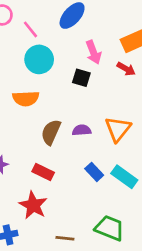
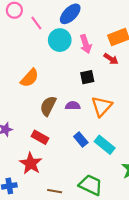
cyan circle: (39, 59) -> (60, 40), moved
black square: (81, 78) -> (87, 77), moved, turned -32
orange semicircle: (26, 98) -> (30, 78), turned -48

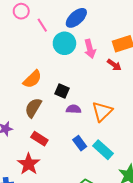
black square: (87, 77) -> (62, 91), moved, turned 32
brown semicircle: (48, 106) -> (33, 108), moved

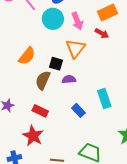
brown semicircle: (33, 108) -> (43, 80), moved
orange triangle: (102, 111) -> (75, 48), moved
cyan rectangle: (103, 150) -> (104, 98), moved, turned 36

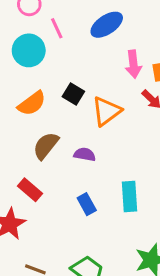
cyan circle: (53, 19) -> (29, 50), moved
pink arrow: (77, 21) -> (133, 64), moved
black square: (56, 64) -> (73, 94), moved

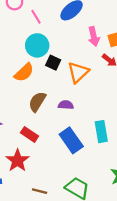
cyan circle: (29, 50) -> (37, 45), moved
blue rectangle: (87, 204) -> (71, 140), size x1.6

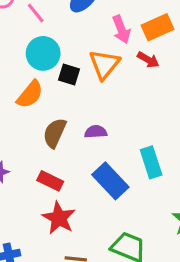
orange triangle: (78, 72) -> (104, 64), moved
red star: (17, 161) -> (59, 218), moved

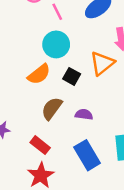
black square: (69, 74) -> (72, 76), moved

